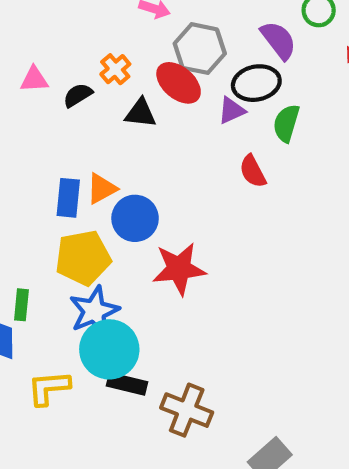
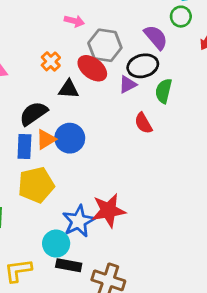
black semicircle: (78, 95) -> (34, 113), moved, size x1.5
blue circle: (135, 218) -> (70, 138), moved
red star: (179, 269) -> (109, 210), moved
blue star: (94, 311) -> (78, 221), moved
cyan circle: (109, 349) -> (56, 244), size x0.7

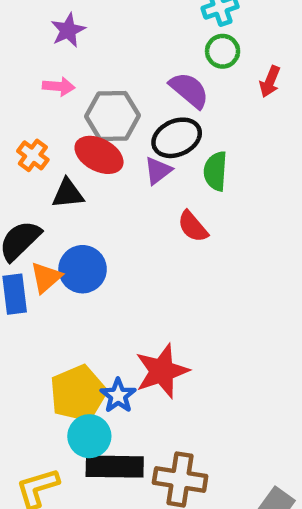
yellow pentagon: (36, 185) -> (78, 393), moved
blue star: (78, 221) -> (118, 396), size x0.7
black rectangle: (69, 265) -> (115, 467), size x1.4

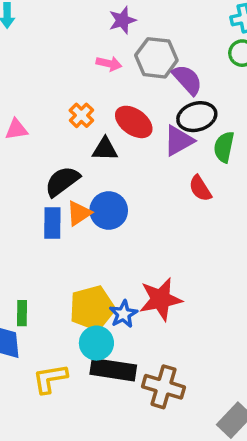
purple semicircle: (189, 90) -> (187, 80), moved
gray hexagon: (112, 116) -> (156, 58), moved
purple triangle: (158, 171) -> (179, 141), size x1.4

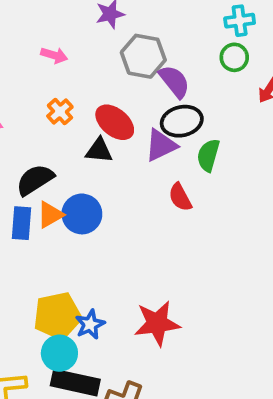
pink arrow: (109, 64) -> (54, 55), moved
black triangle: (105, 149) -> (99, 151), moved
red star: (161, 299) -> (157, 323), moved

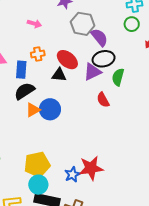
orange cross: (60, 112) -> (38, 54), turned 32
blue rectangle: (22, 223) -> (21, 70), moved
blue star: (90, 324) -> (72, 174), moved

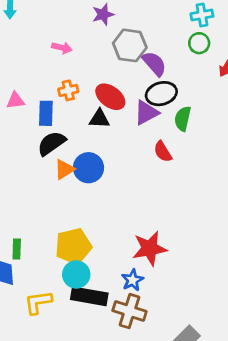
blue star: (72, 174) -> (132, 280), moved

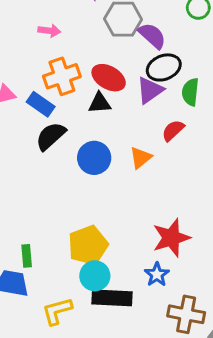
orange cross: (68, 90) -> (62, 76), size x1.6
blue rectangle: (46, 113) -> (41, 104), turned -50
red semicircle: (163, 152) -> (173, 130), turned 85
orange triangle: (64, 169) -> (141, 158), moved
brown cross: (130, 311) -> (186, 314), moved

